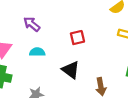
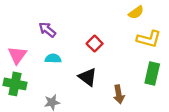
red square: (77, 38) -> (95, 44), turned -32

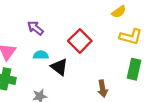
red square: (95, 44) -> (80, 41), size x1.5
black triangle: (88, 77) -> (59, 67), moved

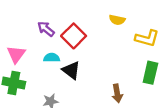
yellow semicircle: (119, 12) -> (117, 20), moved, turned 48
red square: (80, 41) -> (74, 36), moved

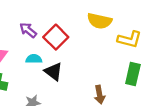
yellow semicircle: (117, 20) -> (100, 21), size x1.5

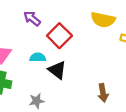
purple arrow: (28, 30) -> (32, 19), moved

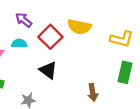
yellow semicircle: (103, 20) -> (79, 27), moved
cyan semicircle: (38, 57) -> (19, 43), moved

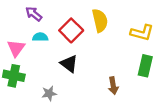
purple arrow: (24, 20) -> (34, 14), moved
yellow semicircle: (79, 27) -> (100, 21), turned -115

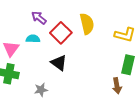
purple arrow: (34, 14) -> (39, 18), moved
brown arrow: (113, 86) -> (117, 86), moved

